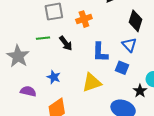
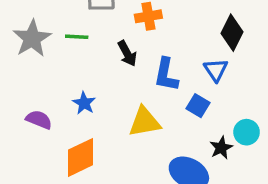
black arrow: (66, 43) -> (127, 53), moved
gray star: (18, 56) -> (32, 38), moved

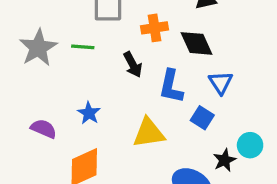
black diamond: (232, 33) -> (196, 43), moved, turned -52

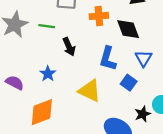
black arrow: (133, 65) -> (69, 47), moved
yellow triangle: (149, 133) -> (90, 91), turned 30

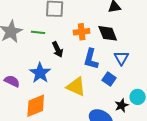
orange cross: (99, 16) -> (82, 32), moved
blue star: (48, 74) -> (40, 73), size x1.5

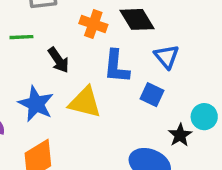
orange cross: (82, 32) -> (93, 24), turned 35
yellow triangle: (76, 87) -> (85, 102), moved

